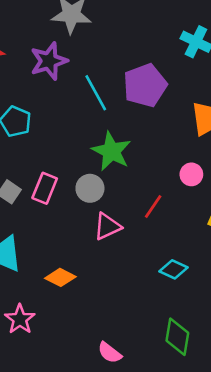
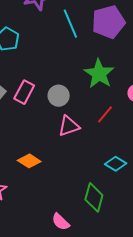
green star: (111, 151) -> (99, 74), moved
green diamond: (177, 337) -> (94, 197), moved

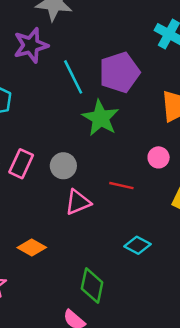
green star: (99, 74) -> (100, 118), moved
red line: (105, 114) -> (121, 186), turned 66
green diamond: (94, 197) -> (92, 286), moved

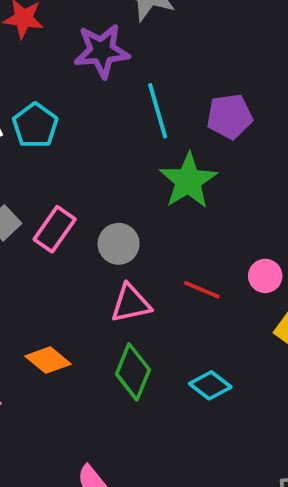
purple pentagon: (119, 72) -> (230, 116), size x0.7
pink circle: (159, 157) -> (265, 276), moved
green diamond: (92, 286) -> (133, 372), moved

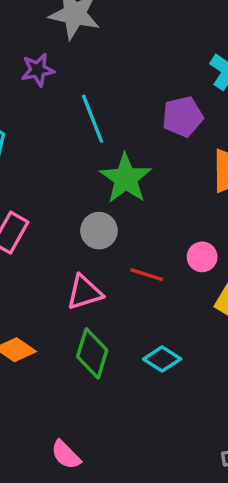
purple star: (102, 51) -> (38, 70), size x0.7
purple pentagon: (230, 116) -> (183, 117), moved
gray circle: (119, 244) -> (99, 231), moved

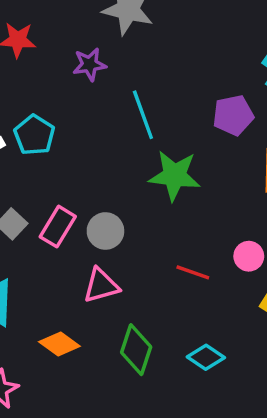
green star: (126, 178) -> (174, 176), turned -30
gray circle: (99, 231) -> (105, 231), moved
pink triangle: (85, 292) -> (101, 286), moved

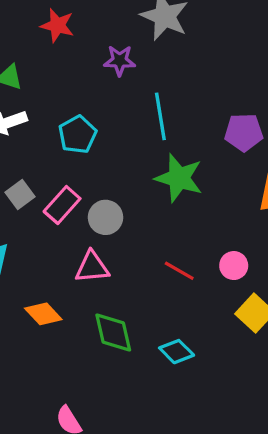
cyan pentagon: (34, 135) -> (78, 135), moved
green diamond: (136, 350) -> (113, 332), turned -42

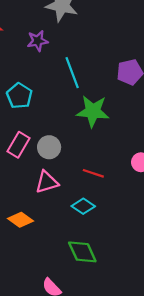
red line: (179, 271) -> (93, 173), moved
green diamond: (113, 332) -> (82, 252), moved
cyan diamond: (177, 352) -> (83, 206), moved

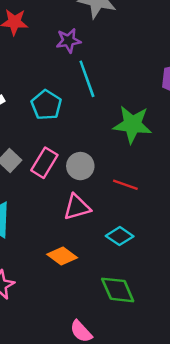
cyan line: (72, 73) -> (87, 79), moved
red line: (93, 173) -> (125, 185), moved
orange diamond: (20, 220) -> (62, 256), moved

